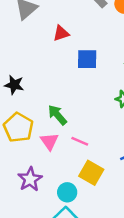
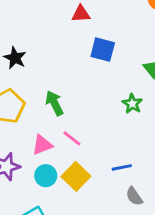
pink triangle: (49, 141) -> (42, 145), moved, turned 30
cyan circle: (67, 192) -> (46, 176), moved

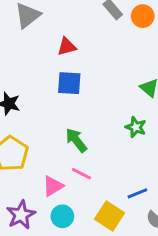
blue square: (103, 50) -> (69, 83), moved
green arrow: (54, 103) -> (76, 140), moved
yellow square: (76, 176) -> (109, 216), moved

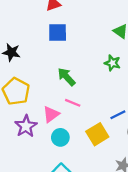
purple star: (21, 215) -> (26, 126), moved
yellow square: (109, 216) -> (97, 134), turned 30

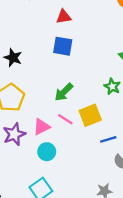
green arrow: (66, 77) -> (64, 92), turned -102
yellow square: (97, 134) -> (90, 115), moved

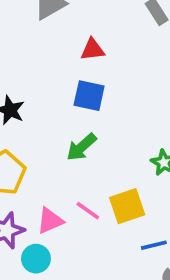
green arrow: (64, 92) -> (81, 147), moved
cyan circle: (47, 152) -> (36, 259), moved

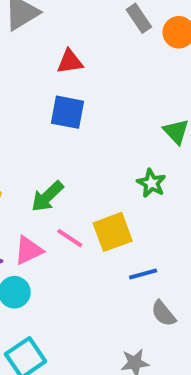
green arrow: (81, 147) -> (47, 196), moved

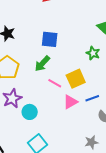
blue square: (68, 112) -> (50, 39), moved
pink triangle: (29, 250) -> (70, 102), moved

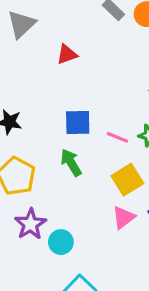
green arrow: (42, 64) -> (71, 163), turned 114
pink line: (55, 83) -> (117, 137), moved

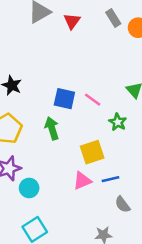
red triangle: (67, 54) -> (72, 21), moved, turned -48
pink line: (117, 137) -> (93, 100), moved

